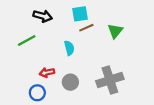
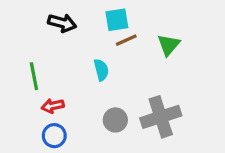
green line: (27, 41) -> (34, 76), moved, turned -72
red arrow: (47, 73) -> (53, 106), moved
gray circle: (70, 82) -> (115, 120), moved

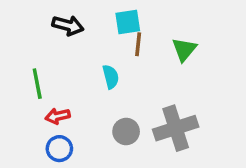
brown line: (126, 40) -> (138, 44), turned -60

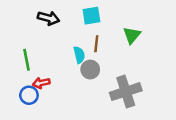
brown line: (138, 44) -> (96, 44), moved
gray circle: (126, 131) -> (90, 70), moved
blue circle: (59, 149) -> (29, 95), moved

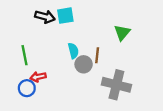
cyan square: (91, 16) -> (65, 16), moved
brown line: (96, 44) -> (97, 55), moved
gray cross: (126, 92) -> (116, 85), turned 32

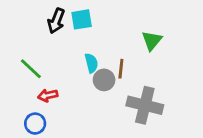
black arrow: (45, 17) -> (56, 21), turned 96
green line: (25, 55) -> (31, 69), turned -36
blue circle: (27, 88) -> (35, 124), moved

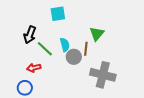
black arrow: (56, 21) -> (30, 35), moved
green triangle: (152, 41) -> (97, 34), moved
green line: (31, 69) -> (45, 49), moved

